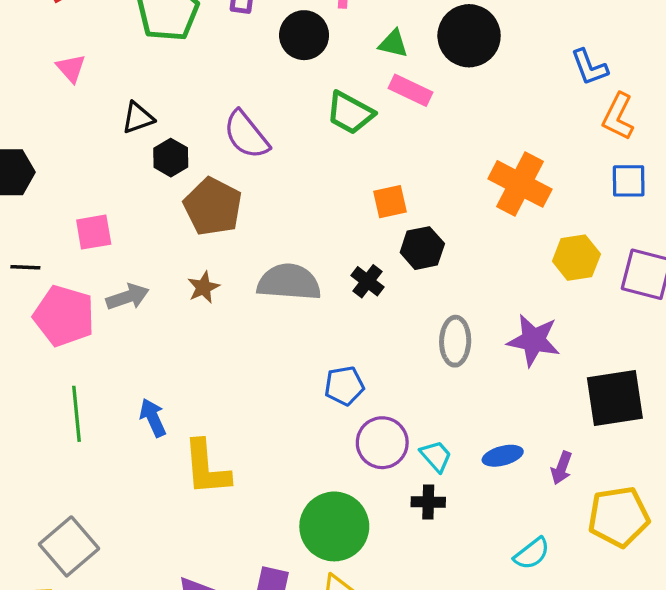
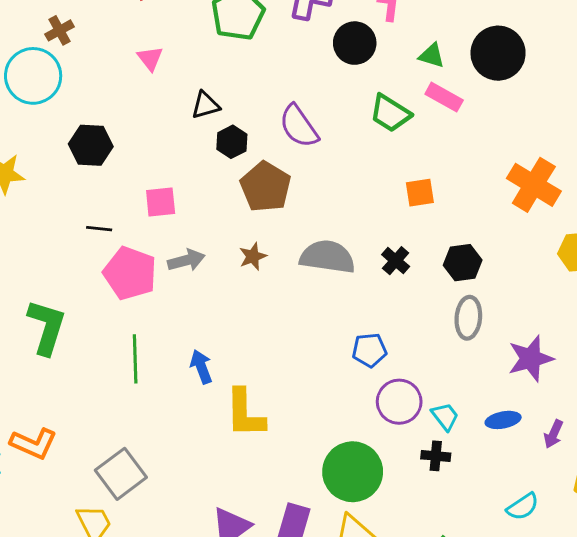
black hexagon: (422, 248) -> (463, 263), moved
purple star: (534, 340) -> (531, 359), moved, turned -30

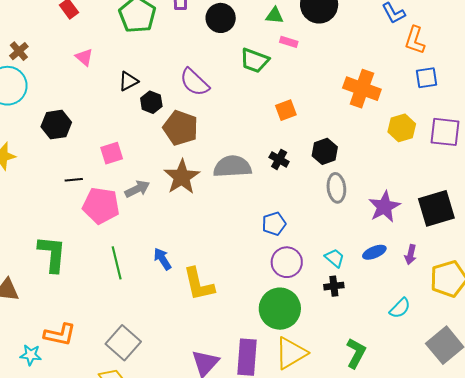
pink rectangle: (444, 97) -> (289, 42), size x0.7
brown star: (253, 256) -> (182, 177), size x1.8
purple circle: (399, 402) -> (287, 262), moved

